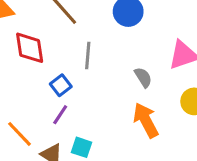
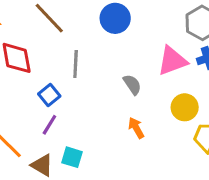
orange arrow: (146, 120) -> (136, 128), size x0.6

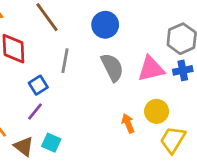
gray semicircle: (132, 85) -> (112, 67), moved, size x1.5
orange arrow: (136, 128) -> (128, 123), moved

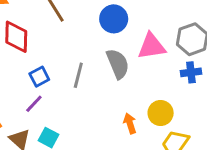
gray line: (65, 61) -> (78, 75), moved
pink triangle: (151, 69) -> (152, 46), moved

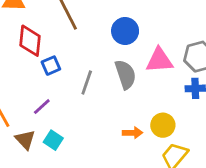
blue square: (39, 77) -> (51, 66), moved
orange arrow: (130, 123) -> (133, 133), turned 102

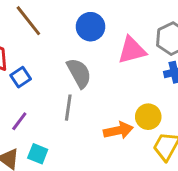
gray semicircle: (125, 74) -> (79, 73), moved
gray line: (87, 82) -> (68, 108), moved
orange arrow: (133, 133) -> (118, 131), size x1.4

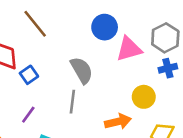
blue circle: (90, 27) -> (105, 27), moved
yellow circle: (148, 117) -> (144, 97), moved

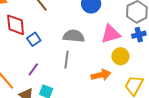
pink triangle: (129, 49) -> (111, 34), moved
gray semicircle: (82, 70) -> (74, 36), turned -55

